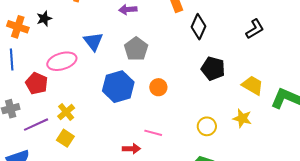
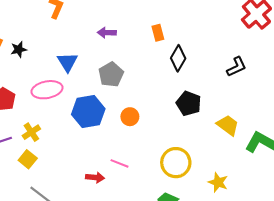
black star: (44, 19) -> (19, 49), moved
pink ellipse: (62, 61) -> (47, 90), moved
yellow star: (242, 118) -> (218, 182), moved
yellow circle: (207, 126) -> (176, 163), size x1.5

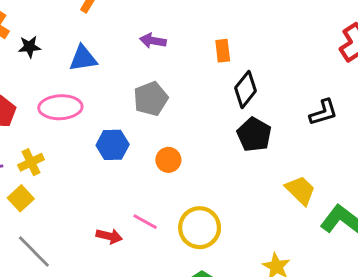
blue triangle: (67, 62) -> (83, 58), moved, turned 45
black pentagon: (189, 103) -> (254, 135), moved
blue hexagon: (88, 112) -> (113, 145), size x0.7
yellow circle: (176, 163) -> (200, 228), moved

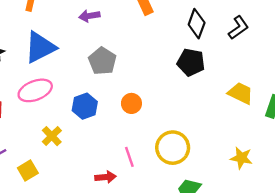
blue triangle: (83, 58) -> (40, 47), size x1.4
black diamond: (246, 89) -> (197, 24), moved
yellow cross: (31, 162) -> (52, 136), moved
yellow square: (21, 198) -> (28, 171), turned 30
pink line: (145, 222) -> (129, 157), turned 60

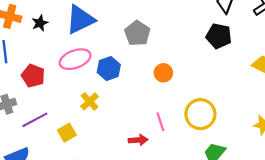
blue hexagon: (85, 106) -> (109, 69), moved

